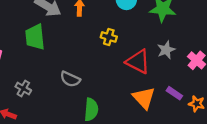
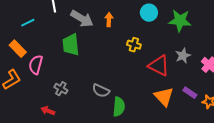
gray semicircle: (70, 79) -> (101, 91), moved

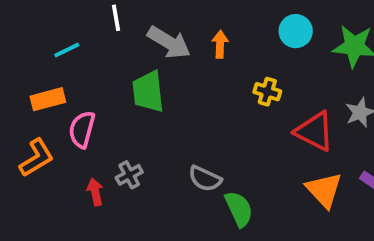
orange rectangle: (18, 49) -> (48, 99), turned -60
gray cross: (61, 89) -> (129, 175), turned 32
green semicircle: (119, 107) -> (239, 209), turned -30
red arrow: (48, 111) -> (95, 192), moved, turned 56

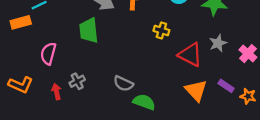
orange rectangle: (48, 99) -> (21, 22), moved
orange L-shape: (37, 158) -> (21, 85), moved, turned 55
green semicircle: (239, 209) -> (144, 102), turned -45

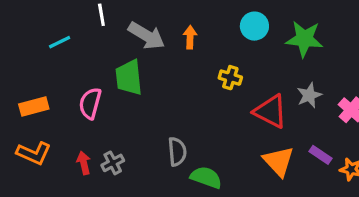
orange rectangle: (21, 22) -> (34, 107), moved
pink semicircle: (48, 54) -> (90, 103), moved
gray cross: (77, 81) -> (113, 163), moved
gray semicircle: (123, 84) -> (177, 152), turned -120

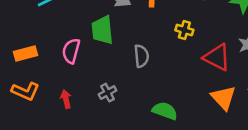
gray semicircle: (177, 152) -> (141, 56), moved
gray cross: (113, 163) -> (108, 93), moved

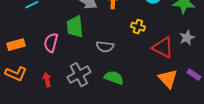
gray semicircle: (141, 56) -> (105, 47), turned 102
gray cross: (108, 93) -> (79, 75), size x1.6
green semicircle: (165, 111) -> (114, 78), moved

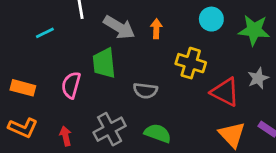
yellow cross: (138, 27) -> (191, 63), size x1.5
orange rectangle: (16, 45) -> (23, 88), turned 30

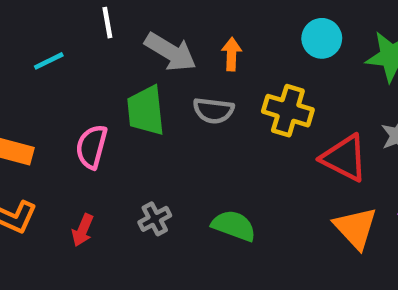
gray semicircle: (145, 91) -> (213, 111), moved
gray cross: (110, 129) -> (155, 219), size x0.6
red arrow: (66, 136) -> (83, 230), turned -144

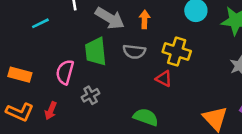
red triangle: (344, 158) -> (164, 79), moved, size x0.6
gray cross: (155, 219) -> (91, 95), moved
red arrow: (83, 230) -> (51, 111), moved

